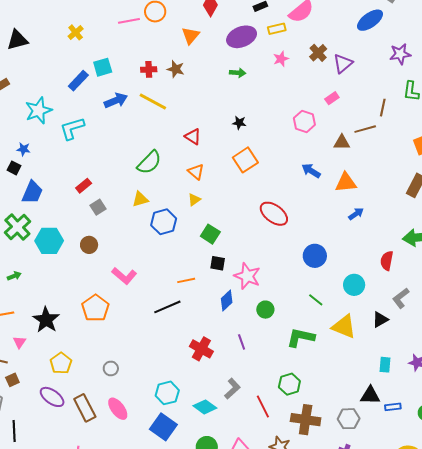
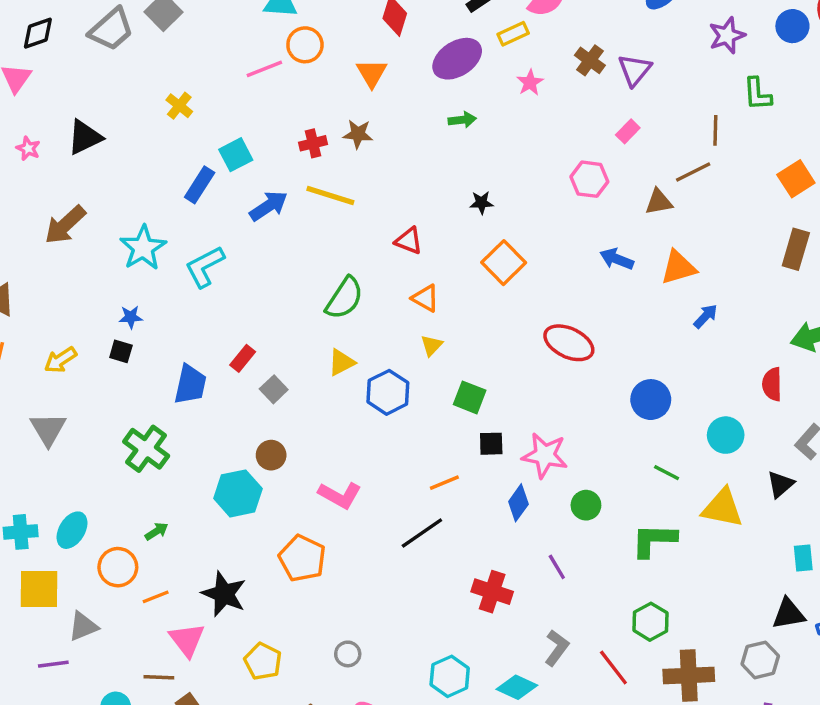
blue trapezoid: (32, 192) -> (190, 384), moved
cyan hexagon: (49, 241) -> (238, 493), moved
pink triangle: (19, 342) -> (187, 640), size x1.6

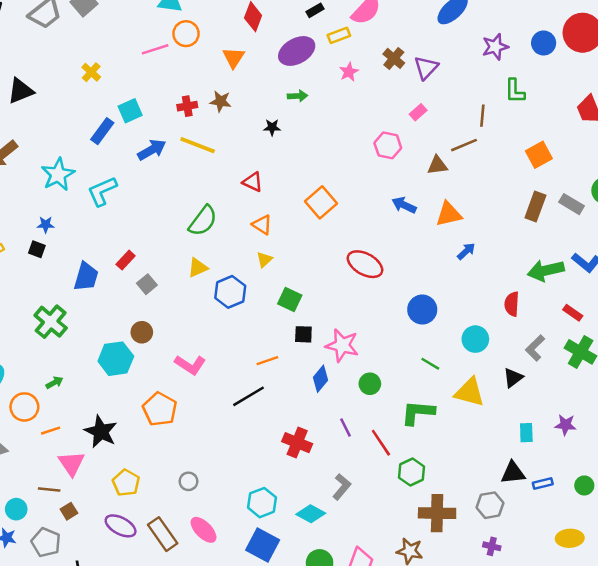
black star: (481, 203) -> (272, 127), moved
red line: (613, 668) -> (381, 443), moved

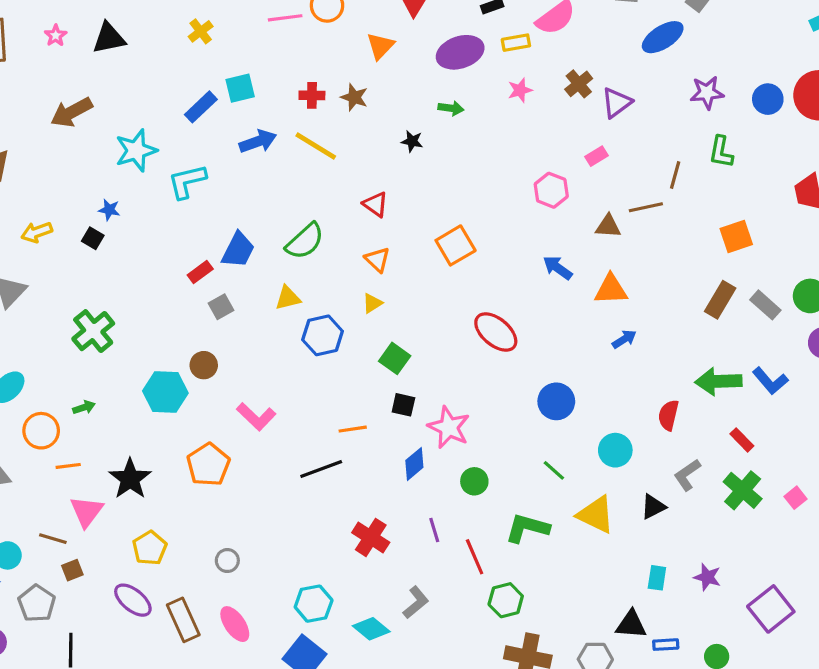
blue trapezoid: (86, 277) -> (238, 250), moved

